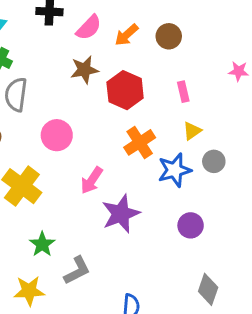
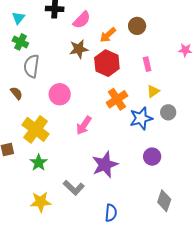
orange arrow: (127, 35) -> (108, 35), moved
purple star: (121, 214) -> (105, 165), moved
green star: (42, 244) -> (39, 163), moved
gray L-shape: (77, 270) -> (74, 188), turned 70

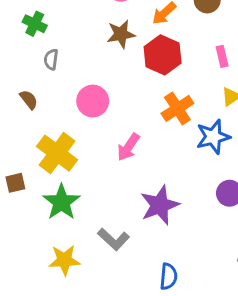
gray semicircle: (32, 66) -> (51, 59), size x0.6
green star: (39, 163) -> (61, 202), size x1.4

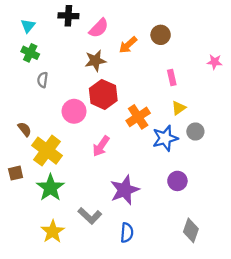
red hexagon: (163, 55) -> (103, 94), moved
brown semicircle: (29, 100) -> (25, 129), moved
yellow star: (64, 260) -> (53, 232), turned -30
blue semicircle: (169, 276) -> (127, 233), moved

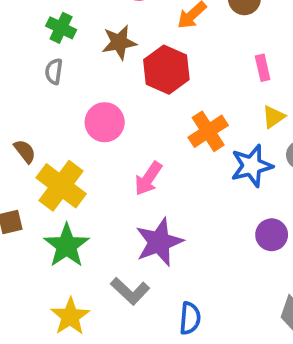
green cross: (30, 53) -> (61, 28), moved
brown star: (95, 61) -> (119, 42), moved
red hexagon: (103, 94) -> (166, 70), moved
purple star: (125, 190) -> (159, 242), moved

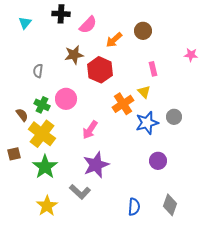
green cross: (61, 28) -> (42, 105), moved
yellow triangle: (273, 117) -> (144, 92), moved, turned -40
blue semicircle: (190, 318) -> (134, 207), moved

